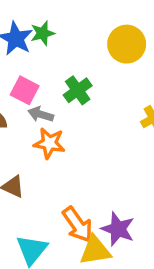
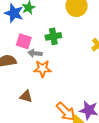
green cross: (78, 90) -> (53, 36), turned 35

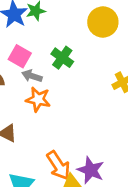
green cross: (53, 36) -> (62, 58), turned 35

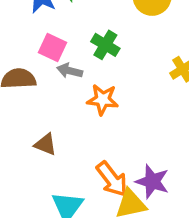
orange star: (38, 99) -> (103, 100), moved

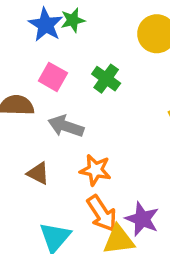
gray arrow: (70, 71) -> (66, 126), moved, size x1.4
orange star: (103, 100) -> (95, 170), moved

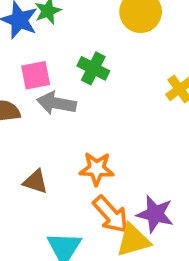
pink square: (53, 77) -> (36, 75), turned -32
gray arrow: (66, 126) -> (56, 103), moved

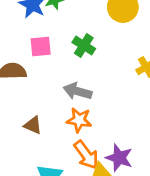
gray arrow: (56, 103) -> (78, 91), moved

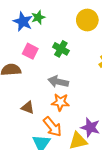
pink square: (41, 47) -> (30, 51), turned 35
orange arrow: (86, 155) -> (52, 127), moved

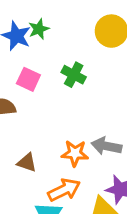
gray arrow: (58, 82) -> (106, 146), moved
orange arrow: (52, 127) -> (64, 190), turned -75

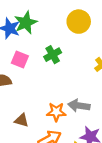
green star: (39, 29) -> (26, 23), size x1.5
green cross: (74, 75) -> (53, 55), turned 35

